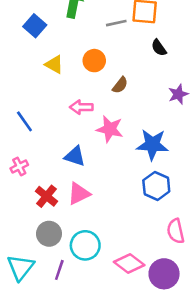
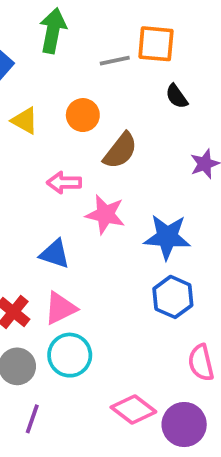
brown semicircle: (120, 85) -> (120, 151), size x1.5
cyan circle: (85, 245) -> (70, 355), moved

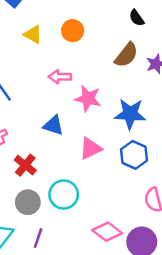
brown semicircle: (120, 151) -> (126, 55), moved
pink triangle: (60, 308) -> (91, 148), moved

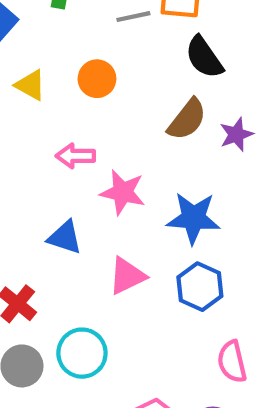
black semicircle: (137, 18) -> (204, 57), size x1.5

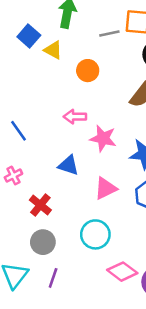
yellow triangle: (31, 85) -> (53, 50), moved
cyan circle: (82, 353) -> (95, 234), moved

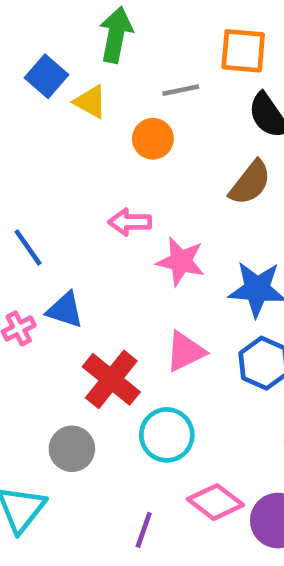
gray line: (109, 33) -> (181, 90), moved
blue triangle: (68, 165) -> (65, 310), moved
red cross: (40, 205) -> (111, 379), moved, size x1.4
purple line: (53, 278) -> (144, 530), moved

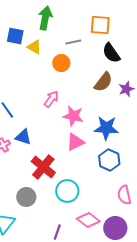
blue square: (46, 76) -> (15, 36), turned -30
pink arrow: (130, 222) -> (51, 99), turned 126
pink triangle: (185, 352) -> (75, 142), moved

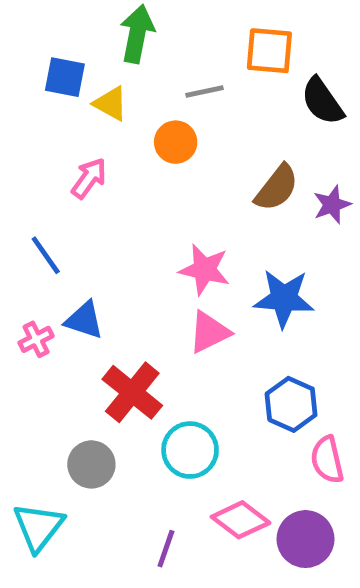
black semicircle: (111, 53) -> (322, 101), moved
pink arrow: (51, 99) -> (89, 178), moved
blue hexagon: (109, 160) -> (291, 404), moved

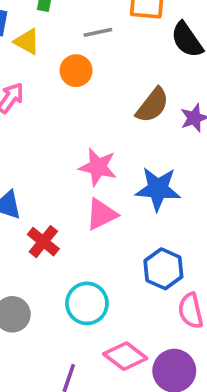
red cross: (132, 392) -> (43, 242), moved, size x0.7

